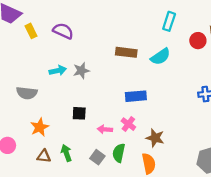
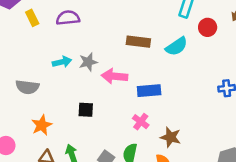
purple semicircle: (63, 31) -> (68, 18), turned -30
red circle: (198, 41) -> (208, 27), moved
pink arrow: (105, 129) -> (114, 76), moved, size x1.5

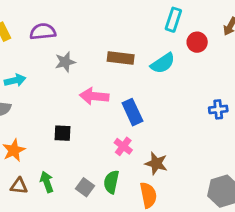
cyan arrow: (62, 62) -> (15, 80), moved
gray star: (88, 62) -> (65, 62), moved
blue rectangle: (149, 91) -> (132, 112), turned 70

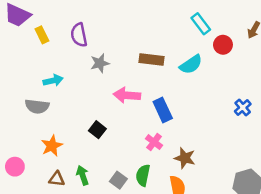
cyan rectangle: (173, 20) -> (201, 24), turned -55
purple semicircle: (43, 32) -> (79, 35), turned -95
blue cross: (218, 109) -> (243, 108), turned -35
black square: (63, 133) -> (97, 130), turned 35

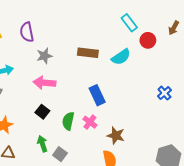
pink arrow: (127, 95) -> (44, 83), moved
green arrow: (83, 175) -> (42, 144), moved
green semicircle: (143, 175) -> (68, 121), moved

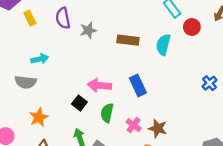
gray star: (44, 56) -> (88, 30), moved
cyan semicircle: (121, 57) -> (163, 45), turned 138
pink arrow: (44, 83) -> (99, 85), moved
pink cross: (90, 122) -> (133, 125), moved

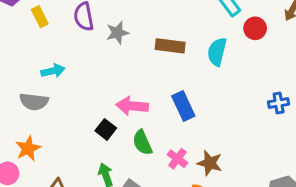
blue cross: (210, 83) -> (279, 103), turned 32
green semicircle: (107, 113) -> (142, 143), turned -36
orange star: (39, 117) -> (28, 148), moved

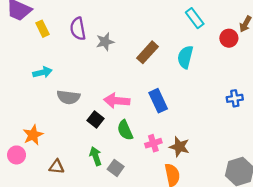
red circle: (255, 28) -> (229, 38), moved
brown rectangle: (170, 46) -> (147, 52), turned -55
cyan arrow: (53, 71) -> (42, 72), moved
gray semicircle: (34, 102) -> (68, 97), moved
pink cross: (177, 159) -> (153, 143), turned 35

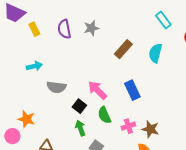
gray star: (105, 42) -> (91, 28), moved
pink arrow: (117, 101) -> (97, 90), turned 40
orange star: (33, 135) -> (26, 119), turned -30
green arrow: (96, 156) -> (80, 128), moved

